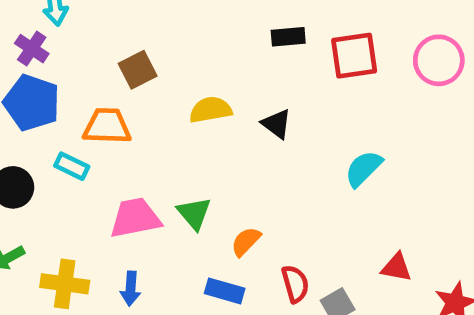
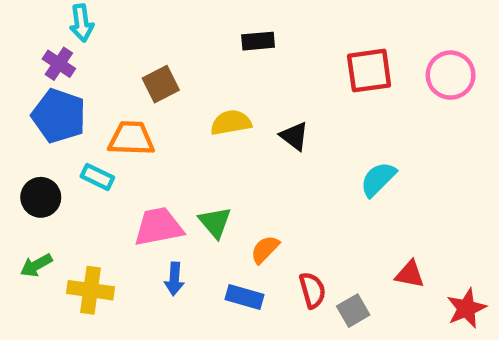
black rectangle: (288, 37) -> (258, 41), moved
blue arrow: (131, 289) -> (174, 279), moved

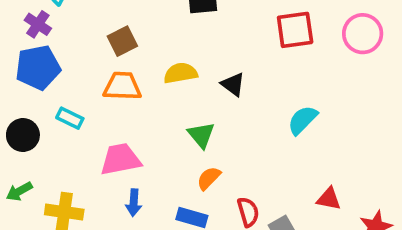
blue pentagon: (59, 116) -> (38, 67), turned -30
orange trapezoid: (131, 138) -> (122, 86), moved
green triangle: (215, 222) -> (201, 135), moved

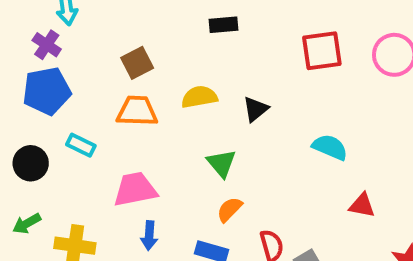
black triangle: (233, 84) -> (256, 109), turned 44
cyan semicircle: (303, 120) -> (330, 147), turned 68
red triangle: (329, 199) -> (362, 205), moved

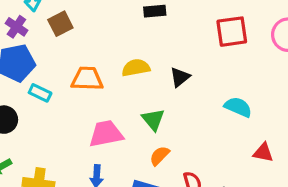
brown square: (137, 63) -> (60, 24), moved
cyan rectangle: (81, 145) -> (40, 93), moved
pink trapezoid: (135, 189) -> (106, 134), moved

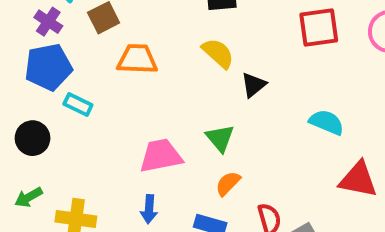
yellow semicircle: (136, 68) -> (218, 53), moved, turned 52
orange trapezoid: (87, 79) -> (137, 59), moved
red triangle: (263, 153) -> (358, 180), size x1.5

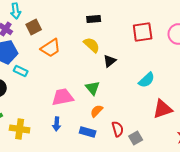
orange trapezoid: (137, 59) -> (51, 48), turned 145
cyan semicircle: (327, 122) -> (147, 80), turned 114
red triangle: (358, 180) -> (163, 109), turned -30

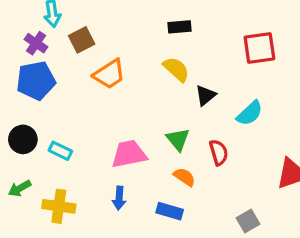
cyan rectangle: (21, 71) -> (60, 151), moved
cyan semicircle: (147, 80) -> (250, 113), moved
orange semicircle: (97, 111) -> (184, 177), turned 80
red semicircle: (118, 129) -> (219, 152), moved

